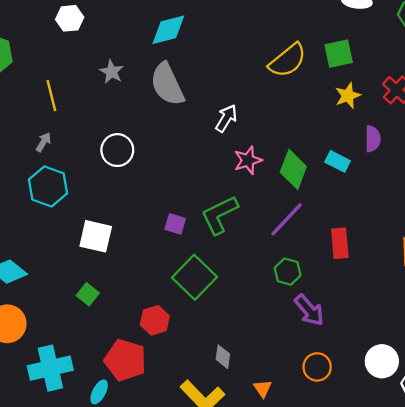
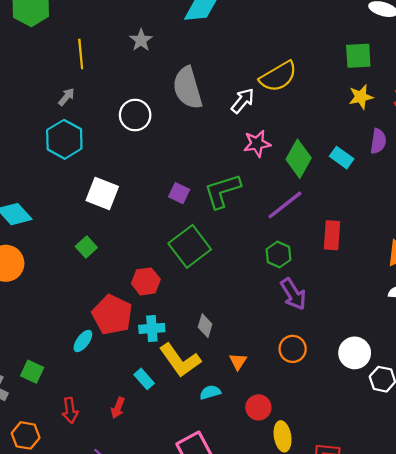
yellow semicircle: (288, 60) -> (278, 77), moved
gray semicircle: (167, 84) -> (188, 88), moved
cyan cross: (50, 368) -> (152, 328), moved, size x0.6

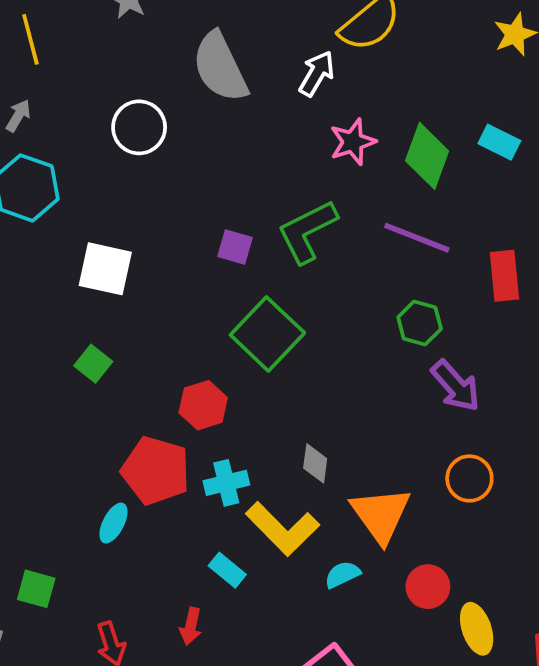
purple line: (285, 205) -> (417, 238), turned 69
orange triangle: (238, 361) -> (381, 515), size x2.0

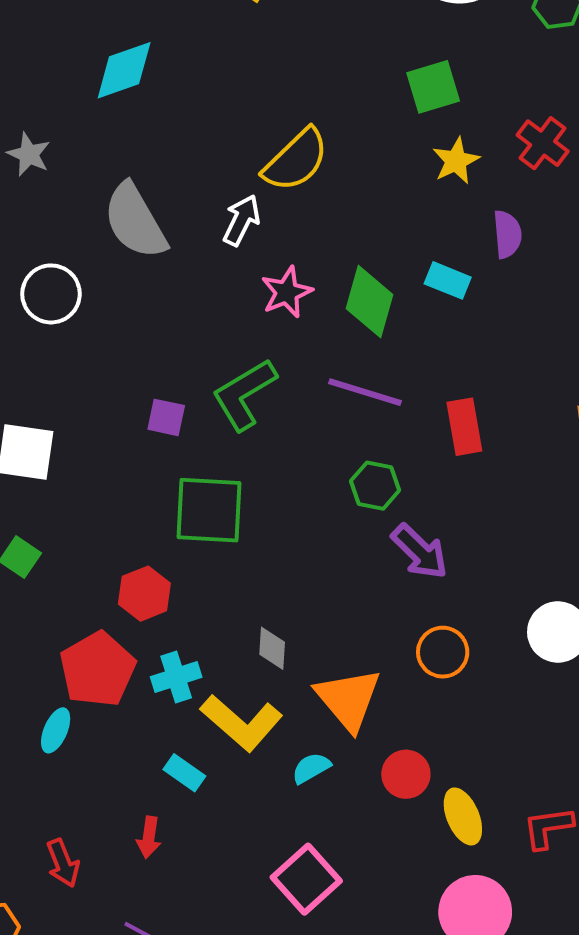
green square: (267, 334) -> (209, 510), turned -36
red pentagon: (156, 471) -> (98, 669), turned 30

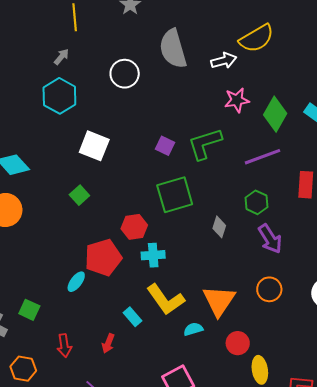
white arrow: (242, 220) -> (224, 61), turned 35
purple line: (365, 392) -> (263, 157), turned -51
green square: (209, 510) -> (175, 195), turned -33
gray diamond: (272, 648) -> (219, 227), moved
cyan cross: (176, 677) -> (153, 255), moved

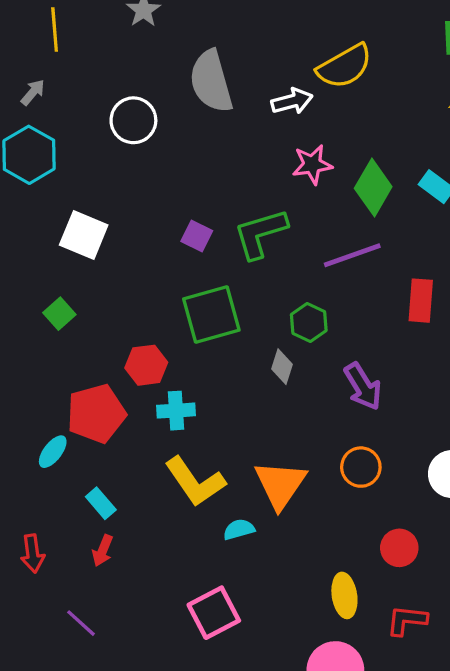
green hexagon: (256, 202) -> (309, 322), moved
cyan rectangle: (132, 317) -> (101, 503), moved
red circle: (238, 343) -> (399, 548), moved

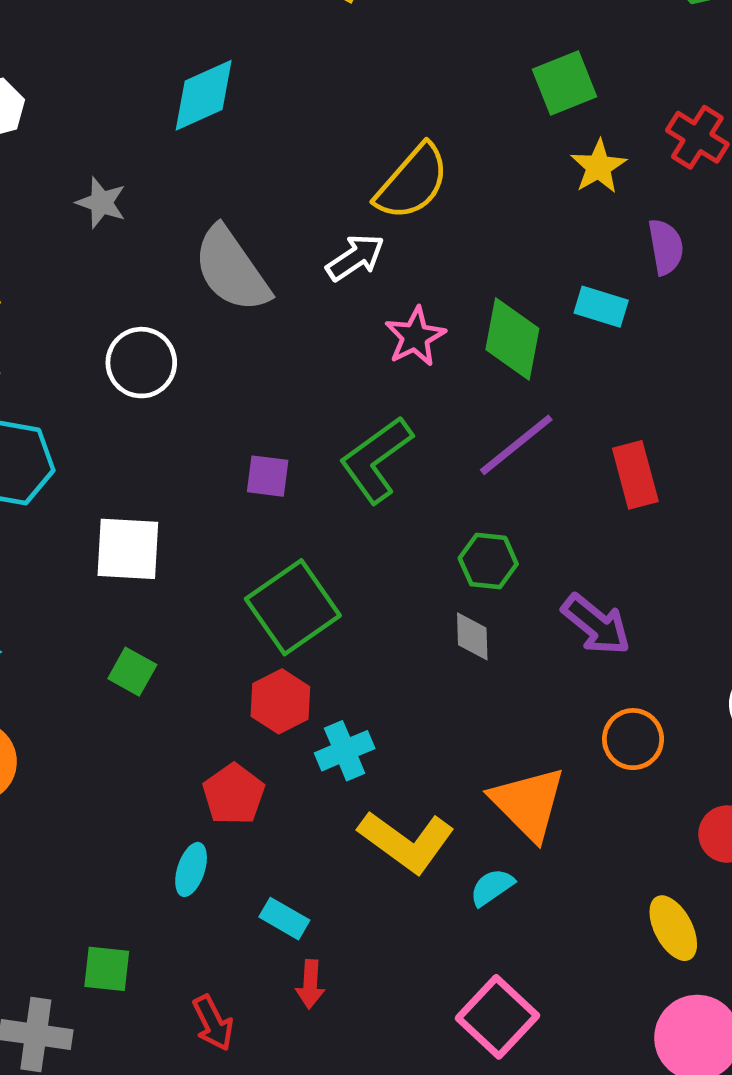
purple square: (197, 236) -> (268, 476), moved
green square: (211, 314) -> (293, 607), moved
red pentagon: (96, 414) -> (234, 794), size x0.7

